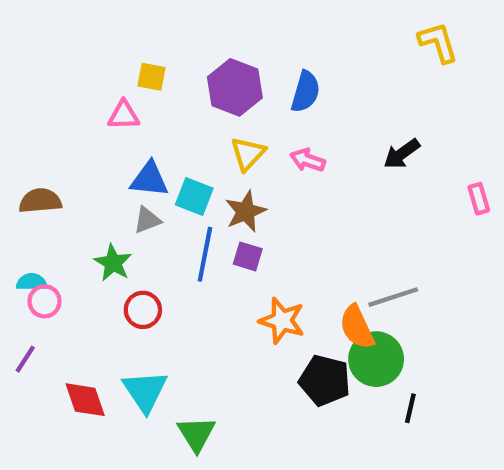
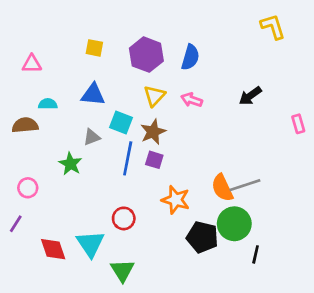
pink triangle: (124, 115) -> (32, 64), moved
blue triangle: (149, 179) -> (93, 95), moved
cyan semicircle: (32, 282) -> (48, 104), moved
red circle: (143, 310) -> (124, 218), moved
orange semicircle: (357, 327) -> (222, 188), moved

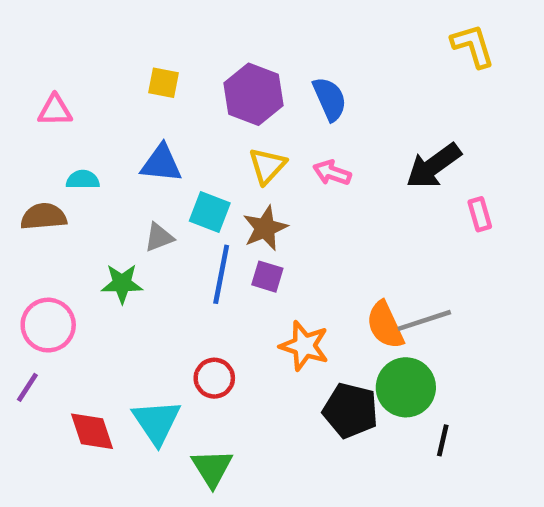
blue semicircle: (190, 57) -> (330, 99), turned -40
black arrow: (250, 96) -> (434, 166), size x1.4
pink rectangle: (298, 124) -> (480, 214), moved
green star: (70, 164) -> (122, 284), turned -30
pink circle: (28, 188) -> (48, 325), size x1.5

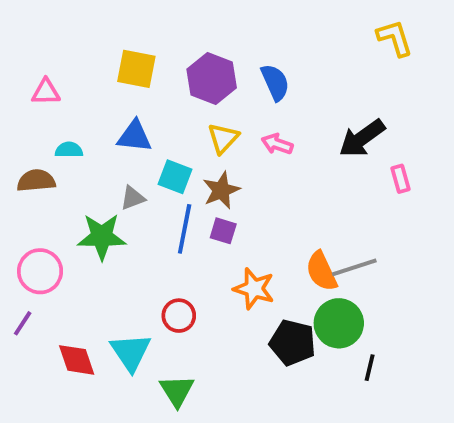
yellow square: (164, 83) -> (136, 69), size x1.5
green star: (122, 284) -> (102, 237), size x1.4

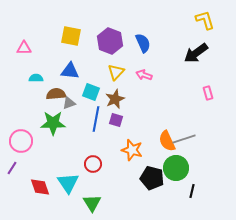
black arrow: (362, 138) -> (196, 53), moved
brown semicircle: (36, 181) -> (56, 94), moved

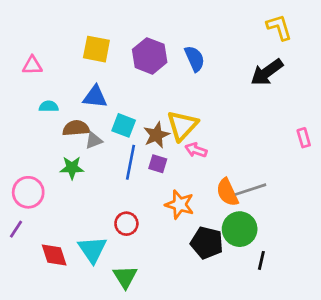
yellow triangle: (116, 72) -> (182, 125), moved, size x1.4
pink arrow: (144, 75) -> (196, 150), moved
pink rectangle: (208, 93) -> (304, 138), moved
green star: (53, 123) -> (72, 168), size x0.7

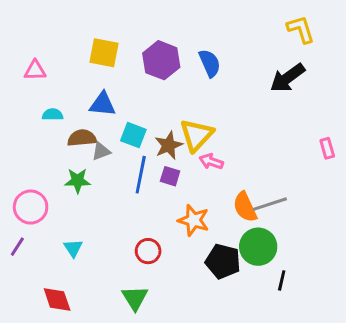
red circle: (126, 224) -> (148, 251), moved
cyan triangle: (92, 250) -> (73, 248), moved, size x0.6
red diamond: (54, 255) -> (57, 300), moved

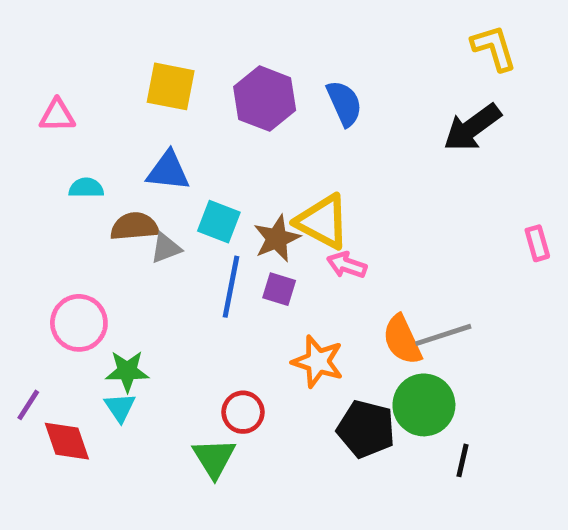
yellow triangle: (196, 135) -> (323, 222), turned -45
green star: (78, 181) -> (127, 371), moved
pink circle: (31, 207) -> (79, 323), moved
green triangle: (135, 298) -> (214, 458), moved
red diamond: (57, 300) -> (67, 441), moved

